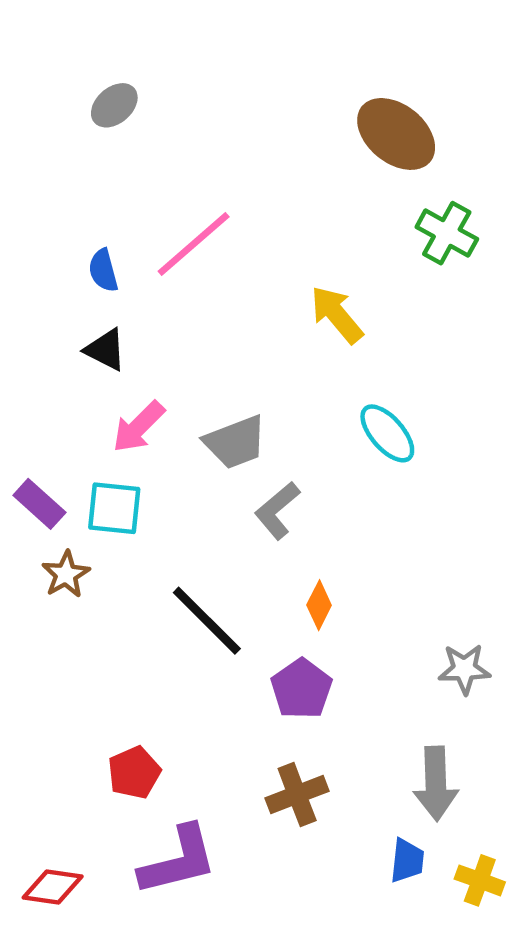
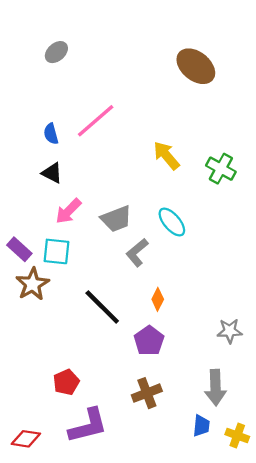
green cross: (447, 233) -> (221, 169), moved
cyan ellipse: (387, 433) -> (172, 222), moved
brown star: (66, 574) -> (32, 284), size x1.4

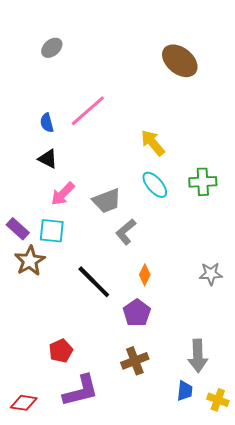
green cross: (221, 169) -> (203, 182), moved, turned -32
cyan ellipse: (172, 222) -> (155, 185), moved
gray star: (230, 331) -> (211, 274), moved

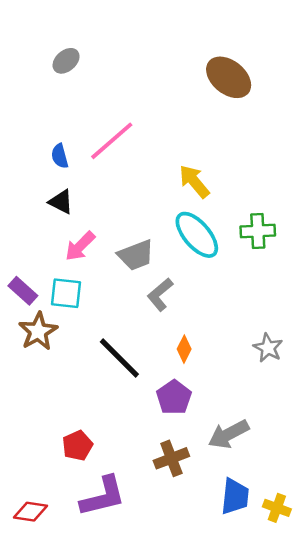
cyan ellipse: (155, 185) -> (197, 235), size x1.4
gray star: (211, 274) -> (268, 348), turned 30
gray arrow: (198, 356) -> (229, 434), moved, turned 64
blue trapezoid: (185, 391) -> (235, 496), size x1.4

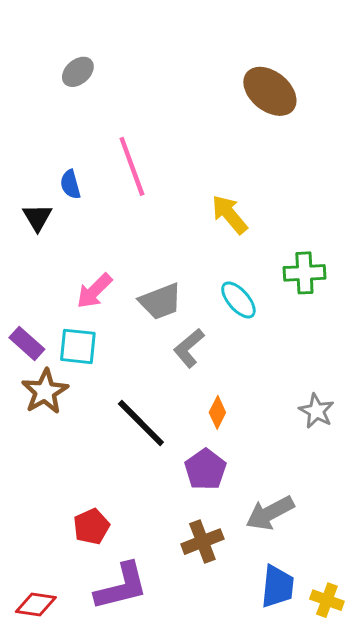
pink line: (112, 141) -> (132, 166), turned -69
black triangle: (61, 202) -> (37, 217), moved, turned 32
cyan ellipse: (197, 235) -> (238, 300), moved, size x0.7

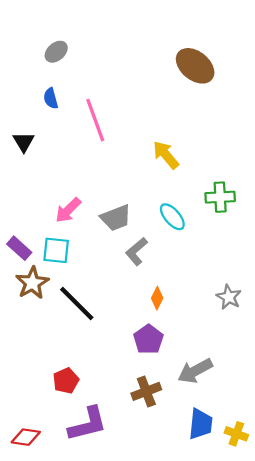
blue semicircle: (70, 184) -> (51, 98), moved
black triangle: (37, 217) -> (24, 142), moved
black line: (141, 423) -> (77, 304), moved

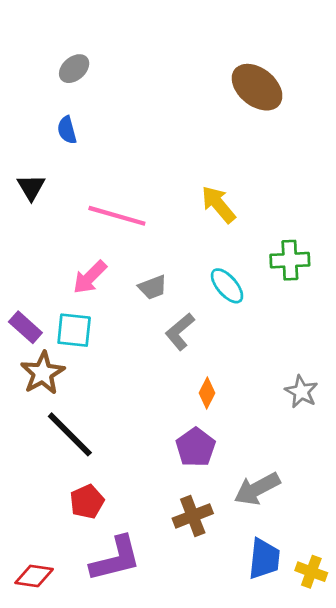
pink line: (95, 120) -> (117, 216), moved, turned -54
gray trapezoid: (116, 218) -> (153, 287), size x0.7
black line: (77, 304) -> (70, 434), moved

